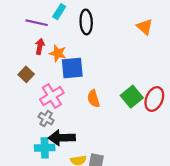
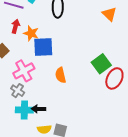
green square: (132, 97) -> (101, 64), moved
black arrow: (62, 138) -> (38, 109), moved, size x0.6
cyan cross: (45, 148) -> (24, 110), moved

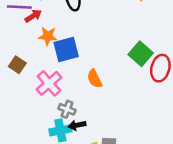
red arrow: (15, 26) -> (33, 16), moved, turned 56
gray cross: (18, 91) -> (67, 109), moved

